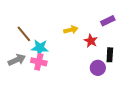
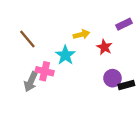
cyan star: (40, 48) -> (65, 55), moved, turned 30
black rectangle: (110, 55) -> (126, 85), moved, turned 72
gray arrow: (17, 60) -> (31, 82), moved, turned 138

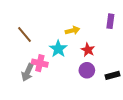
purple rectangle: (124, 24) -> (110, 21), turned -56
red star: (104, 47) -> (88, 50), moved
purple circle: (112, 78) -> (87, 70), moved

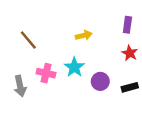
cyan star: (58, 49) -> (74, 67), moved
red star: (88, 50) -> (130, 53), moved
gray arrow: (28, 72) -> (20, 86), moved, turned -36

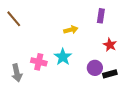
purple rectangle: (127, 25) -> (101, 16), moved
brown line: (28, 40) -> (14, 19), moved
purple circle: (100, 81) -> (95, 68), moved

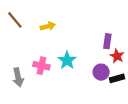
purple rectangle: (101, 16) -> (107, 41), moved
yellow arrow: (71, 30) -> (48, 26), moved
red star: (110, 45) -> (117, 56), moved

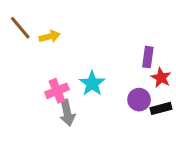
yellow arrow: (48, 26) -> (50, 37), moved
pink cross: (41, 66) -> (57, 91), turned -35
gray arrow: (18, 77) -> (67, 113), moved

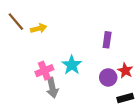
purple rectangle: (148, 57) -> (107, 40), moved
red star: (161, 78) -> (125, 71), moved
black rectangle: (161, 108) -> (125, 98), moved

